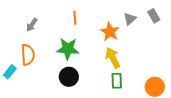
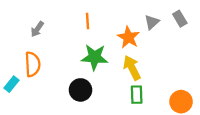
green star: (68, 49) -> (95, 57), moved

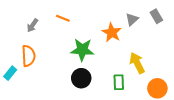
orange line: (88, 21) -> (63, 18), moved, turned -64
yellow arrow: (132, 68) -> (137, 63), moved
black circle: (80, 90) -> (81, 78), moved

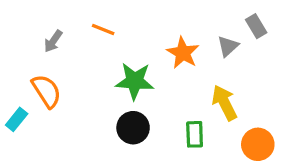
gray triangle: (132, 19) -> (228, 46), moved
orange semicircle: (28, 56) -> (47, 91), turned -30

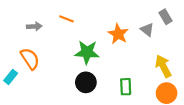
gray arrow: (53, 41) -> (34, 26), turned -128
gray triangle: (228, 46) -> (147, 30), turned -40
yellow arrow: (225, 103) -> (163, 66), moved

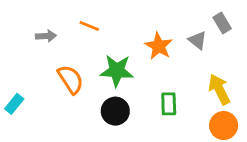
orange semicircle: (30, 59) -> (71, 79), moved
green rectangle: (126, 87) -> (169, 104), moved

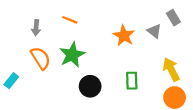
gray arrow: (46, 36) -> (36, 28), turned 98
green star: (117, 71) -> (72, 55), moved, turned -30
orange semicircle: (71, 79) -> (41, 58), moved

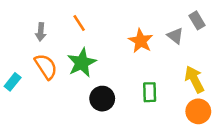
orange line: (70, 20) -> (79, 23), turned 35
cyan rectangle: (11, 81) -> (13, 82), moved

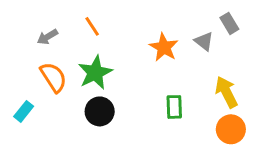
gray arrow: (41, 32) -> (47, 37), turned 54
cyan rectangle: (13, 82) -> (24, 111), moved
black circle: (102, 99) -> (100, 111), moved

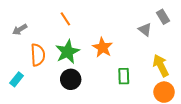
gray arrow: (47, 37) -> (20, 29), moved
orange star: (164, 47) -> (102, 48), moved
orange semicircle: (53, 77) -> (38, 55), turned 30

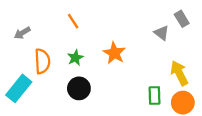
green star: (67, 52) -> (75, 58), size x0.6
green rectangle: (124, 76) -> (154, 95), moved
cyan rectangle: (17, 79) -> (19, 88), size x1.6

